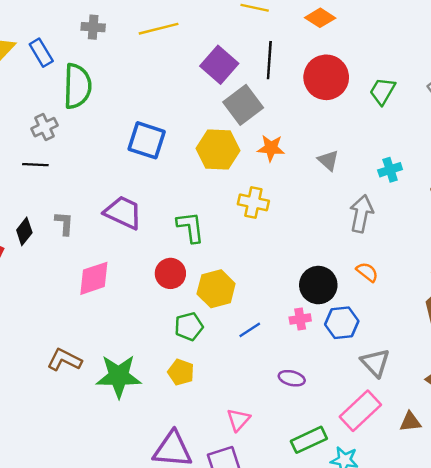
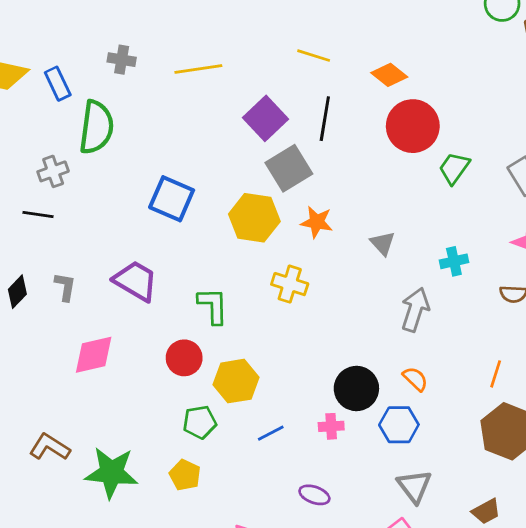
red circle: (326, 77) -> (413, 126), moved
blue hexagon: (342, 323) -> (399, 425), moved

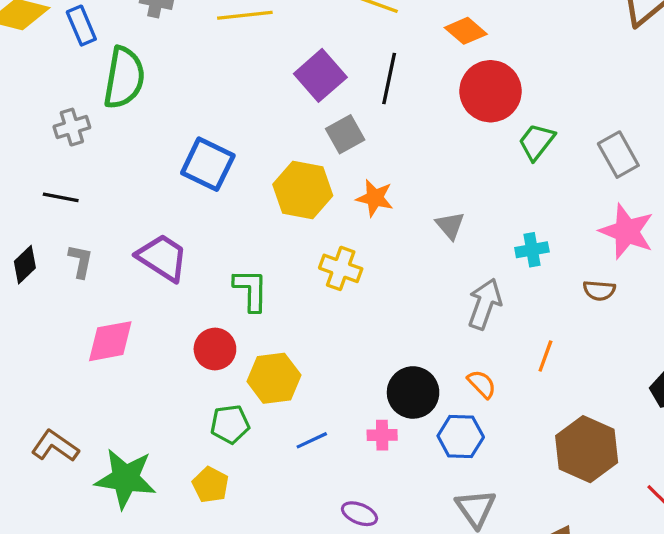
gray square: (289, 168) -> (345, 134), size x0.7
black line: (38, 214) -> (61, 197), moved
orange line: (496, 374) -> (545, 356), moved

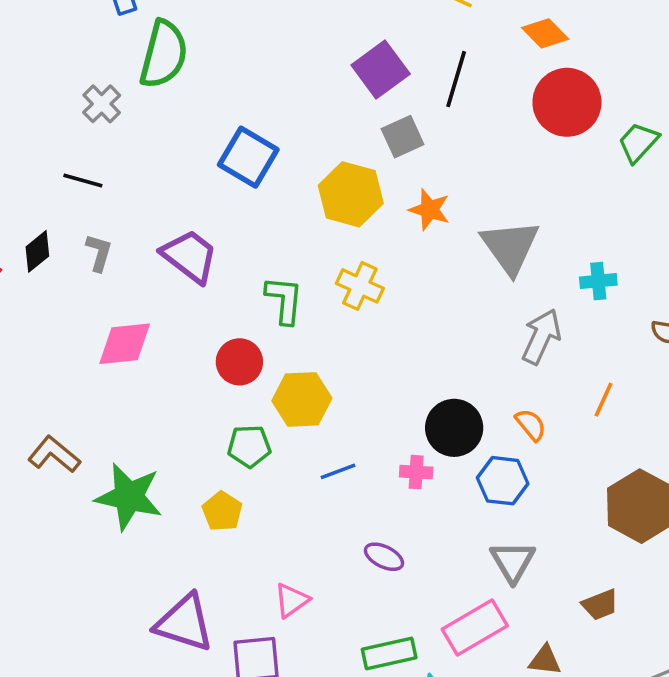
gray cross: (72, 127) -> (102, 104), turned -32
green trapezoid: (536, 142) -> (638, 142), moved
gray triangle: (450, 225) -> (510, 247), size x1.8
yellow cross: (341, 268) -> (360, 286), moved

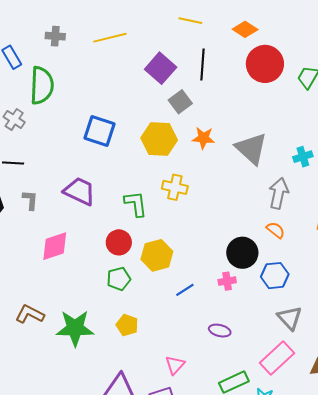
orange semicircle: (531, 425) -> (276, 230), moved
green pentagon: (249, 446) -> (119, 279), moved

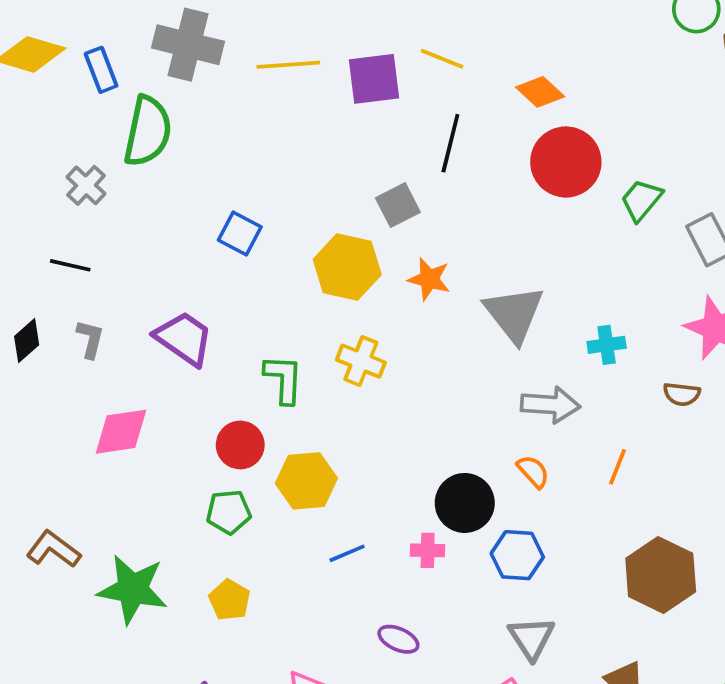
gray cross: (55, 36) -> (188, 45), size x1.8
purple square: (161, 68) -> (374, 79), moved, turned 32
blue square: (100, 131) -> (240, 234), size x0.7
gray arrow: (279, 193) -> (550, 405), turned 72

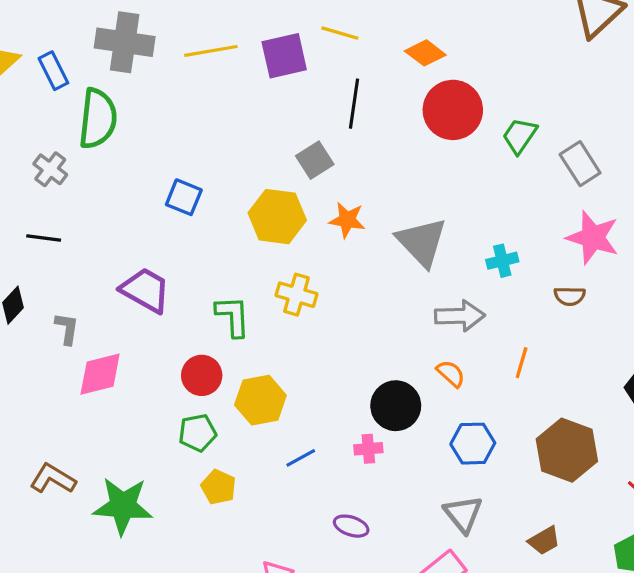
gray L-shape: (90, 339) -> (67, 329), moved
blue hexagon: (517, 555) -> (473, 444), moved
yellow pentagon: (229, 600) -> (218, 487), moved

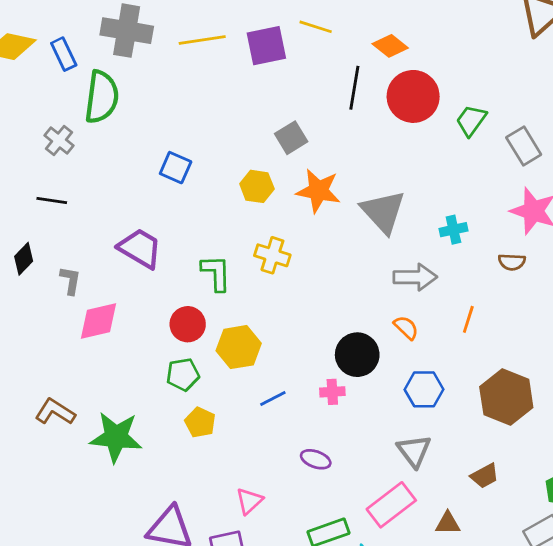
black line: (354, 104) -> (354, 88), moved
yellow hexagon: (277, 217) -> (257, 186), size x0.7
orange star: (347, 220) -> (318, 191), size x1.4

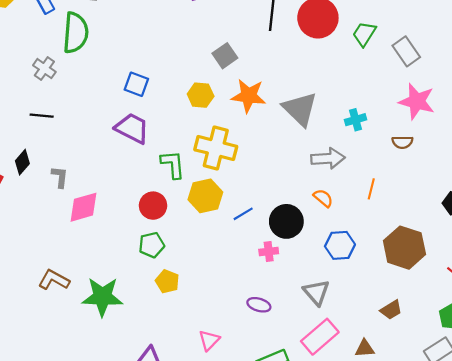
purple trapezoid: (140, 248) -> (132, 128), moved
yellow cross: (272, 255) -> (216, 148), size x1.5
yellow hexagon: (239, 347) -> (205, 196), moved
blue line: (273, 399) -> (243, 214), moved
gray triangle: (414, 451) -> (316, 292), moved

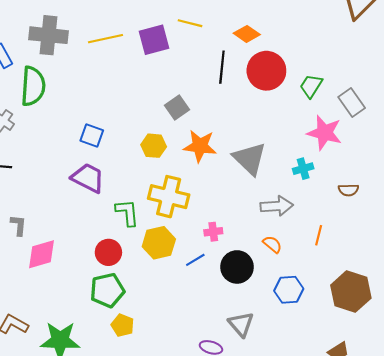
pink star: (417, 101) -> (324, 133), moved
green pentagon: (152, 245) -> (107, 290), size x1.4
pink cross: (269, 252) -> (213, 232), moved
gray triangle: (316, 292) -> (241, 324), moved

